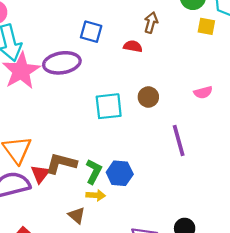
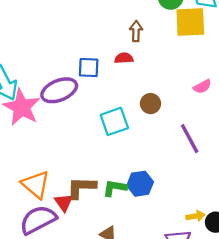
yellow square: (206, 26) -> (190, 22), size x1.8
blue square: (91, 32) -> (89, 68), moved
green L-shape: (94, 171) -> (115, 188), turned -95
yellow arrow: (96, 195) -> (195, 216), moved

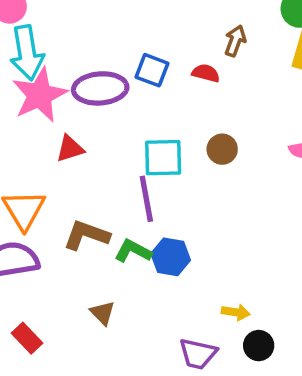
purple line: (190, 139) -> (146, 199), moved
red triangle: (64, 202) -> (70, 149), moved, turned 30
yellow arrow: (195, 216) -> (236, 312), moved

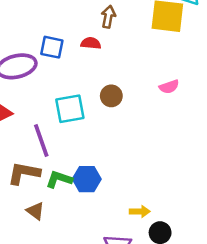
purple line: (146, 199) -> (41, 140), moved
brown triangle: (103, 313) -> (35, 211), moved

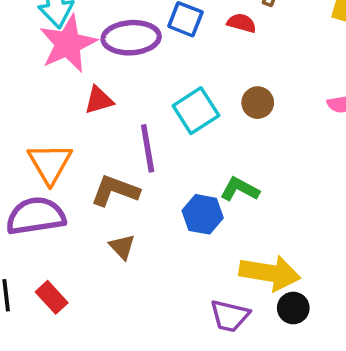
cyan square: (70, 109) -> (196, 111), turned -32
green L-shape: (59, 179) -> (240, 189), moved
yellow arrow: (140, 211) -> (270, 273), size x2.0

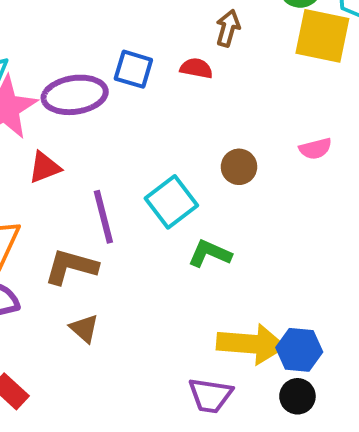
brown circle: (258, 103) -> (239, 167), moved
cyan square: (196, 111) -> (171, 202), moved
blue hexagon: (203, 214) -> (299, 350), moved
black circle: (293, 308) -> (297, 396), moved

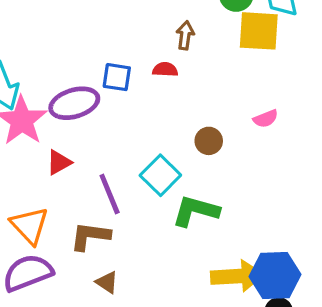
green L-shape: (210, 254) -> (196, 211), size x1.4
blue hexagon: (299, 350) -> (275, 275), size x1.4

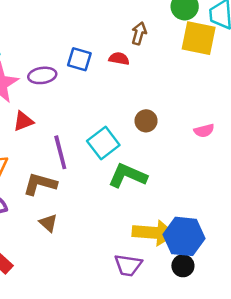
purple ellipse: (74, 103) -> (42, 75), size x0.7
pink semicircle: (266, 119) -> (204, 131), moved

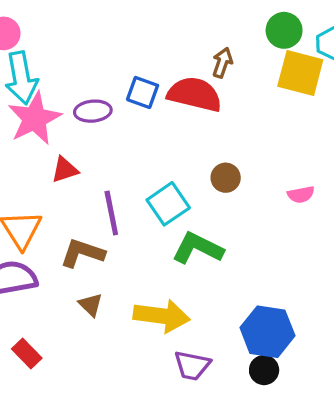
red semicircle: (119, 59) -> (195, 94), size x2.0
yellow arrow: (154, 233) -> (162, 316), moved

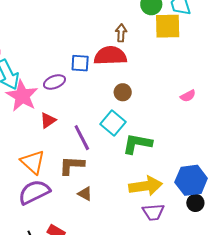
brown circle: (226, 178) -> (123, 92), moved
yellow arrow: (162, 316) -> (145, 186), moved

